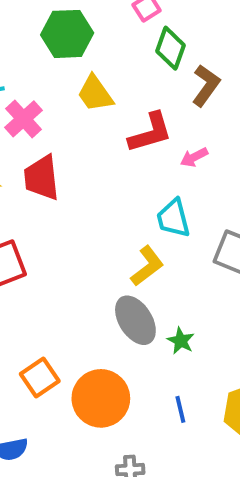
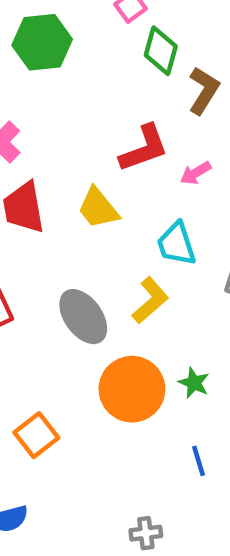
yellow trapezoid: (95, 94) -> (98, 208), moved
gray ellipse: (135, 320) -> (83, 317), moved
orange circle: (101, 398) -> (132, 389), moved

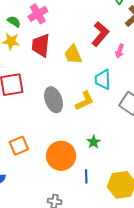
red L-shape: (144, 148) -> (100, 34), turned -45
pink arrow: (196, 173) -> (120, 51), turned -56
orange circle: (132, 389) -> (61, 156), moved

